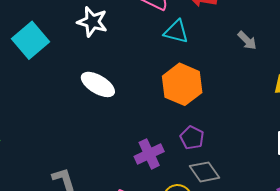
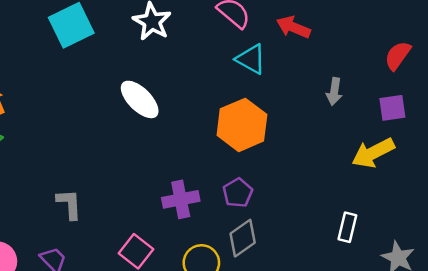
gray arrow: (247, 40) -> (334, 91), turned 40
gray diamond: (205, 172) -> (243, 238), turned 76

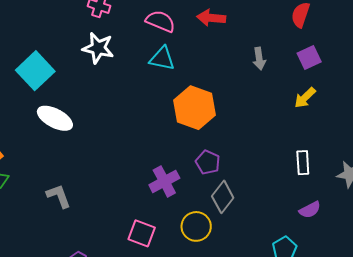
cyan triangle: (251, 59) -> (162, 59), moved
white ellipse: (140, 99) -> (55, 118), moved
yellow arrow: (373, 153) -> (305, 98), size x0.7
gray L-shape: (69, 204) -> (59, 196), moved

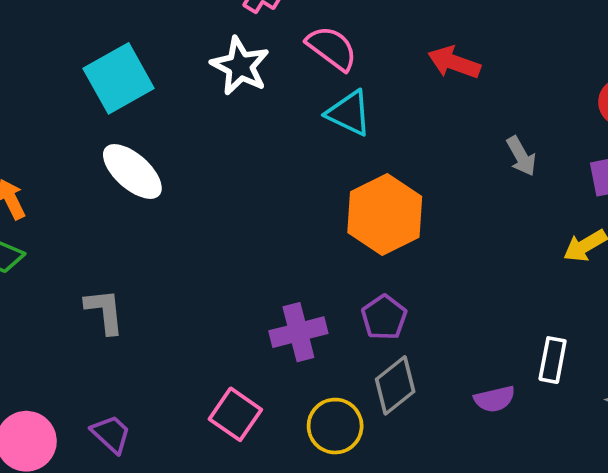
pink semicircle: (160, 21) -> (332, 48), moved
gray arrow: (259, 59) -> (521, 156), turned -35
purple semicircle: (310, 210) -> (495, 399), moved

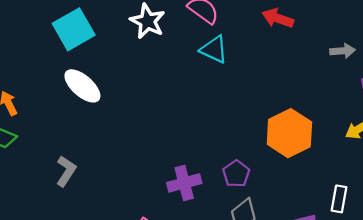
gray arrow: (521, 156) -> (343, 51), moved, turned -65
orange hexagon: (385, 214) -> (289, 133), moved
gray L-shape: (105, 311) -> (66, 171), turned 40

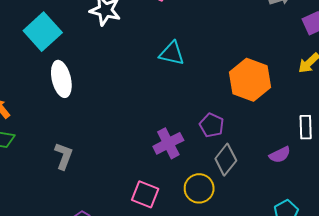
cyan triangle: (214, 49) -> (172, 53), moved
white ellipse: (82, 86) -> (61, 79), turned 48

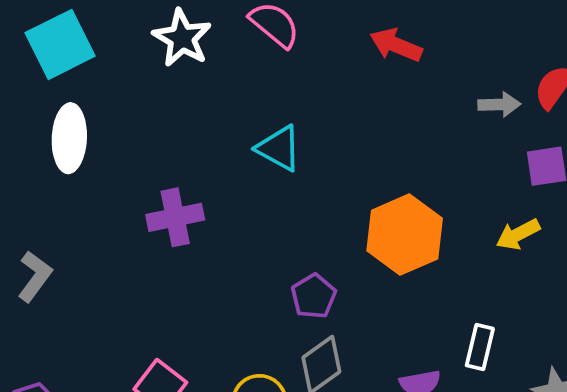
purple cross: (168, 143) -> (175, 217), moved

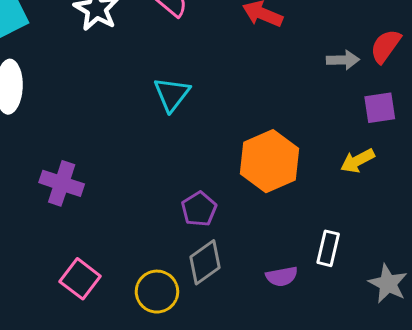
cyan triangle: (279, 148) -> (172, 94), turned 39
purple cross: (175, 217) -> (62, 183), moved, turned 30

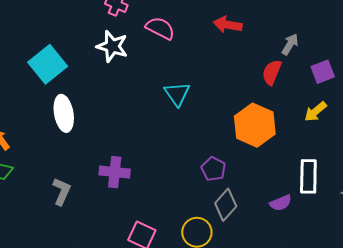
red semicircle: (385, 46) -> (272, 72), moved
gray arrow: (343, 60) -> (290, 44), turned -45
white rectangle: (328, 248) -> (308, 176), size x1.4

